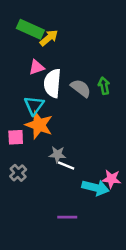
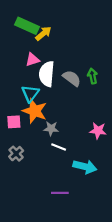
gray star: (57, 154) -> (51, 128), moved
pink star: (111, 179) -> (98, 131), moved

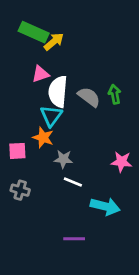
cyan triangle: (30, 94) -> (51, 116), moved
orange star: (35, 111) -> (43, 137), size x0.7
gray cross: (16, 154) -> (20, 190), turned -32

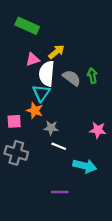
yellow arrow: (54, 42) -> (56, 52), moved
gray cross: (20, 190) -> (16, 153), size x1.5

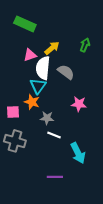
green arrow: (92, 76) -> (85, 45), moved, turned 32
pink star: (98, 130) -> (79, 104), moved
cyan arrow: (85, 166) -> (78, 153), turned 50

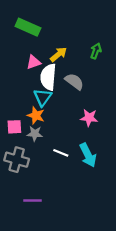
gray star: (47, 118) -> (35, 134), moved
cyan arrow: (78, 153) -> (88, 155), moved
purple line: (55, 177) -> (32, 200), moved

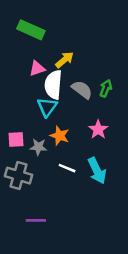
green arrow: (96, 51) -> (106, 88), moved
orange star: (36, 115) -> (60, 136), moved
pink star: (89, 118) -> (98, 129), turned 30

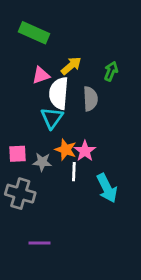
green arrow: (106, 88) -> (111, 71), moved
gray semicircle: (82, 90) -> (90, 99), turned 50
pink star: (98, 129) -> (85, 151), moved
white line: (67, 168) -> (74, 172), moved, turned 70

